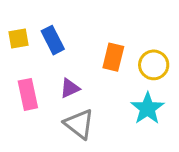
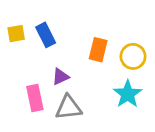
pink rectangle: (28, 94) -> (35, 98), moved
gray triangle: (79, 124) -> (69, 107), turned -44

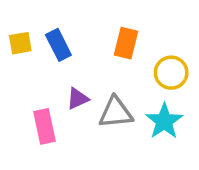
orange rectangle: (98, 50) -> (126, 43), moved
gray triangle: (69, 107) -> (116, 113), moved

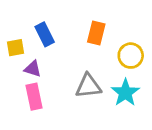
yellow square: (20, 43) -> (16, 48), moved
purple triangle: (78, 99) -> (33, 69), moved, turned 42

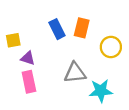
blue rectangle: (45, 34) -> (57, 29), moved
cyan star: (125, 93) -> (101, 91), moved, turned 30

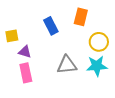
orange rectangle: (82, 28) -> (81, 17), moved
cyan star: (101, 91) -> (97, 66), moved

